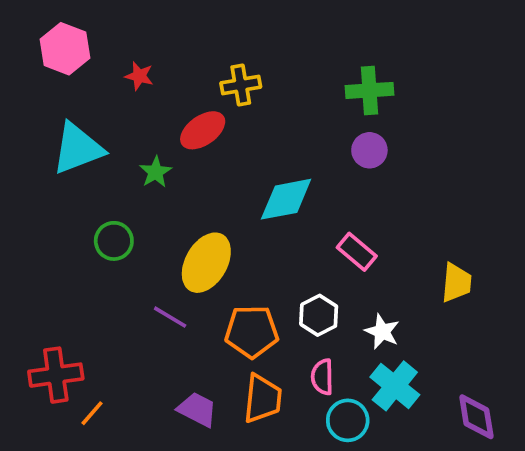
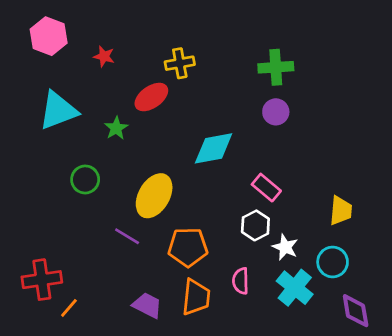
white hexagon: (319, 315) -> (255, 225), moved
cyan circle: (348, 420) -> (333, 262), moved

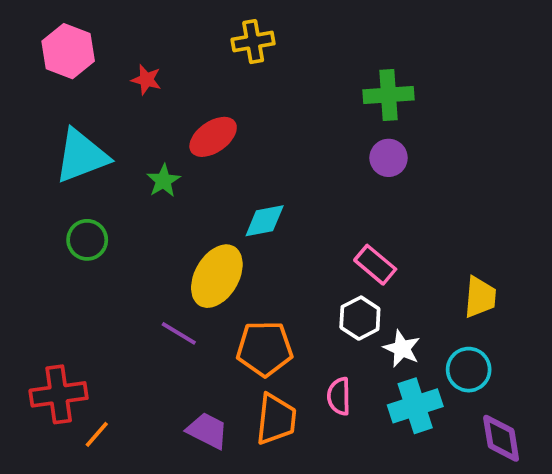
yellow cross: (180, 63) -> (253, 42), moved
cyan diamond: (214, 148) -> (265, 221), moved, size x0.7
green circle: (85, 179) -> (87, 240), moved
cyan cross: (295, 288) -> (415, 406), turned 33

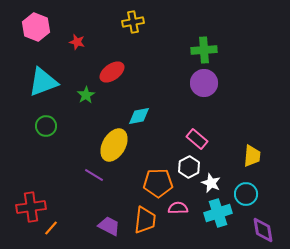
purple circle: (389, 158) -> (204, 83), size x1.4
orange pentagon: (265, 349) -> (158, 183), moved
pink semicircle: (339, 396) -> (178, 208), turned 90

